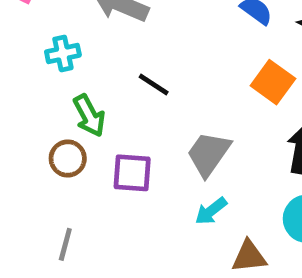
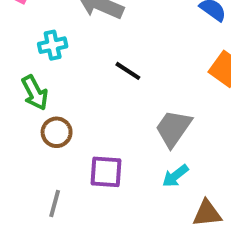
green arrow: (89, 116) -> (35, 93), moved
purple square: (132, 173) -> (106, 172), moved

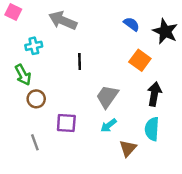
black line: (128, 71) -> (80, 61), turned 56
gray line: (55, 204) -> (35, 142), turned -35
brown triangle: (207, 213) -> (128, 148), turned -42

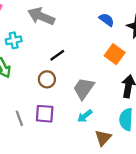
black line: (80, 61) -> (57, 55), turned 56
brown circle: (36, 99) -> (47, 79), moved
gray line: (35, 142) -> (19, 118), moved

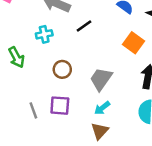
cyan cross: (14, 40) -> (44, 34), moved
black line: (57, 55) -> (84, 26), moved
brown triangle: (103, 138) -> (100, 131), moved

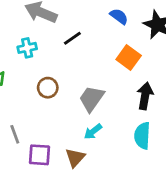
purple square: (60, 106) -> (39, 155), moved
brown triangle: (100, 131) -> (75, 158), moved

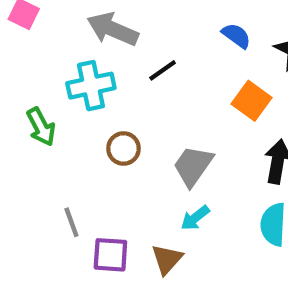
cyan cross: (27, 48) -> (91, 86), size x1.5

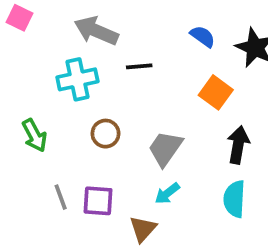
black line: (163, 70) -> (139, 66), turned 30
green arrow: (41, 127) -> (34, 135), moved
purple square: (110, 255) -> (98, 201), moved

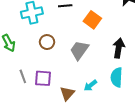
orange square: (216, 92) -> (92, 20), moved
cyan arrow: (167, 193) -> (90, 85), moved

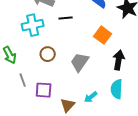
orange square: (92, 20) -> (103, 35), moved
gray line: (23, 76) -> (23, 80), moved

